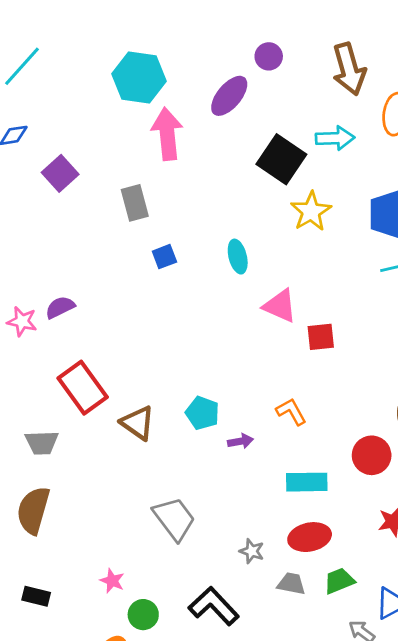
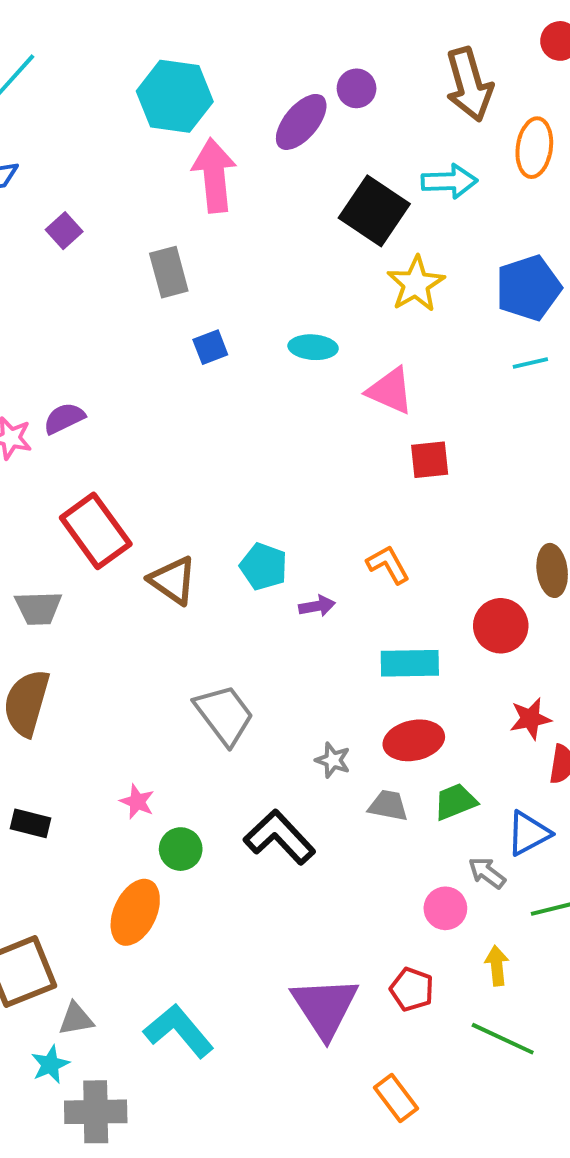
purple circle: (269, 56) -> (357, 88), moved
purple square: (60, 173) -> (64, 231), size x0.7
cyan ellipse: (238, 257) -> (313, 347), turned -72
pink triangle: (280, 306) -> (390, 391), moved

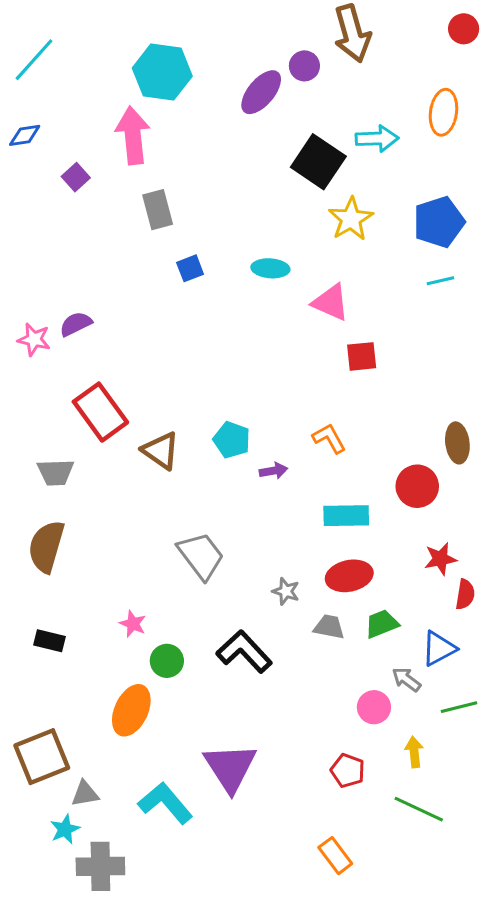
brown arrow: (469, 84) -> (352, 33), moved
pink arrow: (214, 175) -> (133, 135), moved
purple triangle: (325, 1007) -> (230, 767), moved

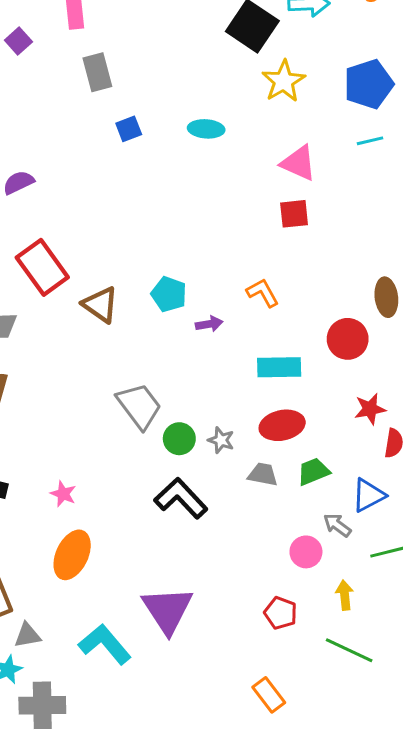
pink triangle: (331, 302) -> (298, 163), moved
pink star: (133, 624) -> (63, 494), moved
green circle: (167, 661) -> (179, 439), moved

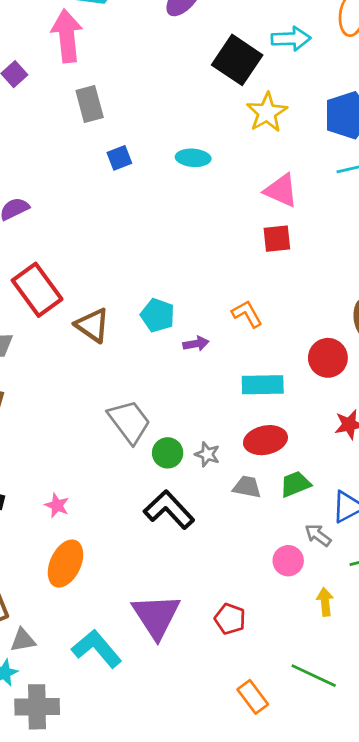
red pentagon: (281, 613) -> (230, 619), moved
green line: (349, 650) -> (314, 676), moved

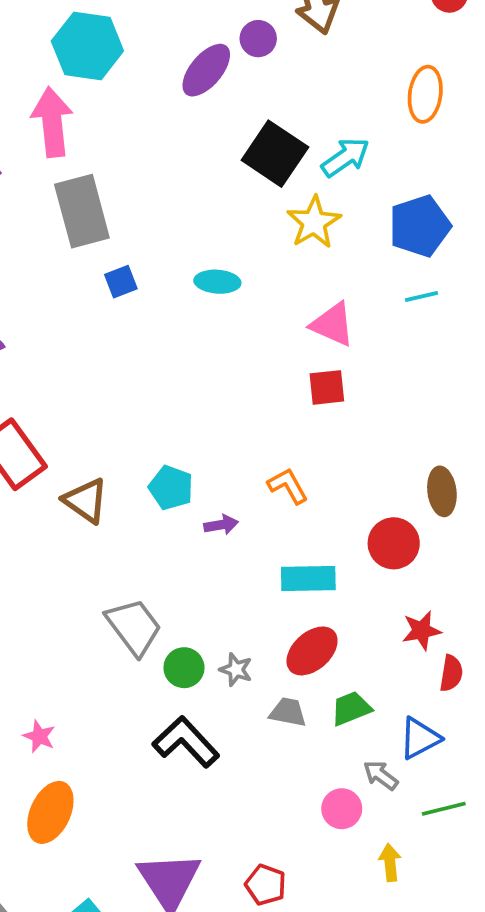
cyan arrow: (291, 39) -> (345, 157), moved, turned -33
gray rectangle: (90, 104) -> (82, 211), size x1.5
red ellipse: (265, 440) -> (312, 651), turned -30

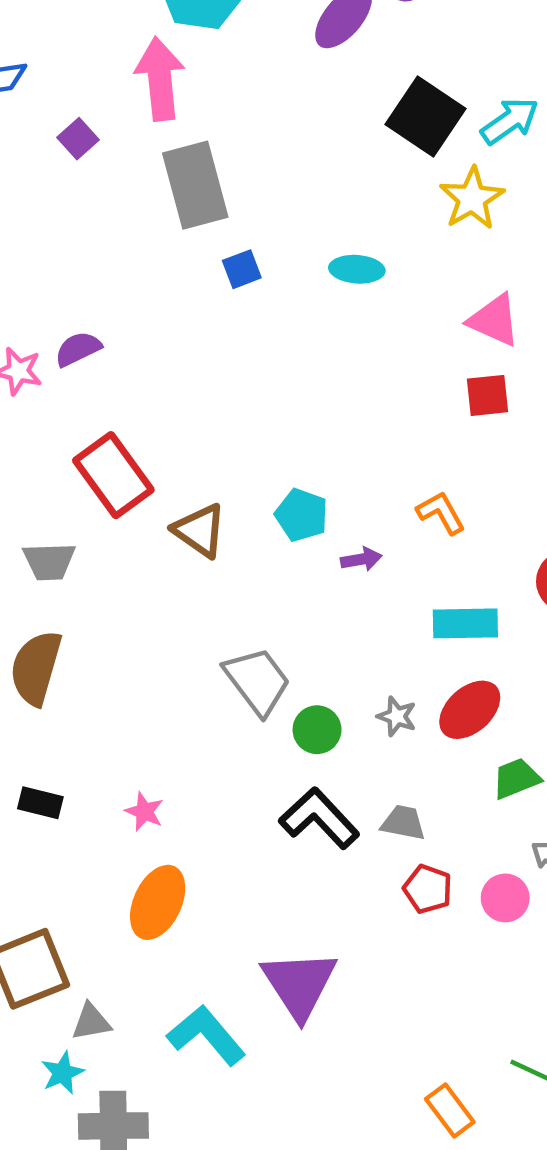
gray star: (236, 670) -> (397, 716), moved
gray trapezoid: (288, 712) -> (403, 823), moved
red pentagon: (266, 885) -> (428, 889), moved

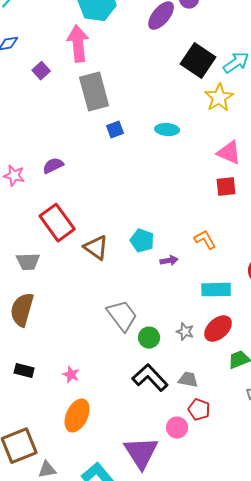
purple semicircle: (78, 349) -> (53, 166), moved
pink circle: (505, 898) -> (177, 428), moved

